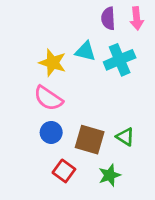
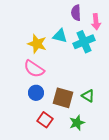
pink arrow: (137, 18) -> (96, 22), moved

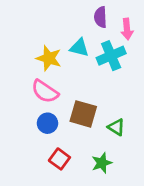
brown square: (63, 98) -> (83, 114), moved

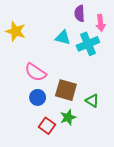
yellow star: (49, 58) -> (16, 31), moved
green star: (102, 163) -> (68, 117), moved

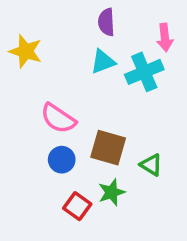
purple semicircle: (80, 13) -> (106, 22), moved
cyan triangle: (63, 38) -> (103, 62), turned -35

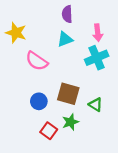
pink arrow: (165, 38) -> (98, 33), moved
cyan cross: (144, 72) -> (97, 58), moved
pink semicircle: (58, 118) -> (37, 61), moved

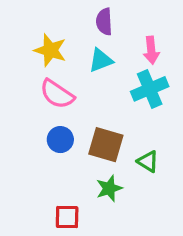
yellow star: (16, 33) -> (50, 50), moved
blue circle: (39, 101) -> (60, 140), moved
red square: (49, 131) -> (67, 217), moved, turned -35

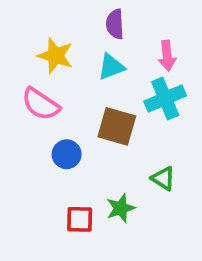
pink semicircle: (57, 94) -> (41, 104), moved
brown square: (106, 145) -> (117, 126), moved
red square: (67, 217) -> (80, 219), moved

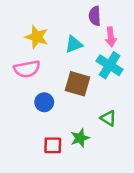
purple semicircle: (115, 24) -> (95, 16), moved
cyan cross: (165, 98) -> (110, 65), turned -35
pink semicircle: (41, 104) -> (27, 69), turned -45

